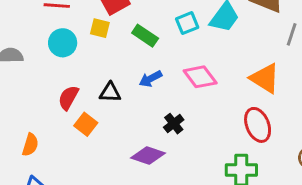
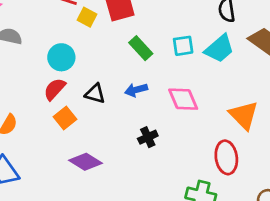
yellow square: (100, 28) -> (87, 17), moved
cyan circle: (63, 43) -> (61, 57), moved
purple diamond: (148, 155) -> (85, 162), moved

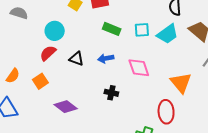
green rectangle: (141, 48) -> (112, 29), turned -30
orange square: (65, 118) -> (40, 81), moved
black cross: (148, 137) -> (111, 93), turned 32

